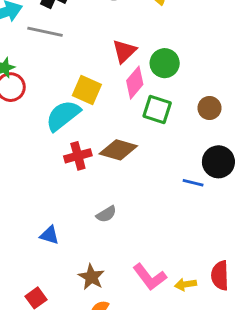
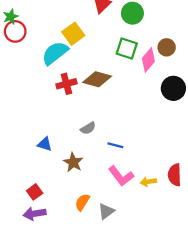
pink diamond: (135, 83) -> (148, 60), moved
yellow square: (87, 90) -> (73, 34), turned 30
blue line: (193, 183) -> (115, 145), moved
brown star: (91, 277) -> (73, 162), moved

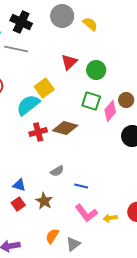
red square: (35, 192) -> (18, 204), moved

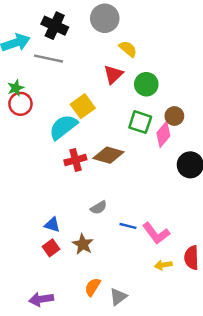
yellow semicircle: (90, 24) -> (128, 49), moved
brown circle: (126, 100) -> (174, 116), moved
pink L-shape: (86, 213) -> (156, 233), moved

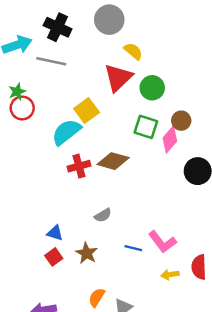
red triangle: (113, 74) -> (118, 78), size x1.4
blue line: (128, 226) -> (133, 248), moved

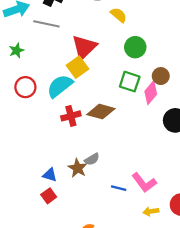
red triangle: (118, 78) -> (84, 47), moved
red circle: (22, 108) -> (25, 87), moved
brown star: (87, 253) -> (78, 168), moved

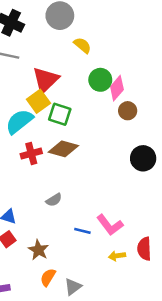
green square: (130, 82) -> (60, 114), moved
pink diamond: (151, 93) -> (117, 88), moved
brown star: (78, 168) -> (38, 250), moved

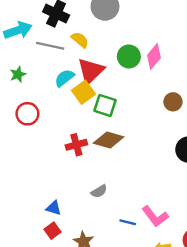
yellow semicircle: (82, 45) -> (80, 40), moved
green circle: (100, 80) -> (129, 56), moved
pink diamond: (117, 88) -> (154, 56), moved
cyan semicircle: (19, 121) -> (64, 78), moved, size x0.7

